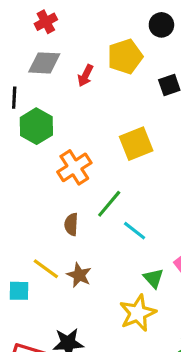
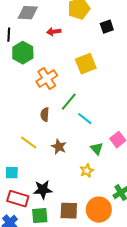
red arrow: (85, 76) -> (54, 32), moved, turned 56
brown star: (79, 275) -> (59, 147), moved
cyan square: (19, 291) -> (12, 173), moved
yellow star: (138, 313) -> (87, 171), size x0.6

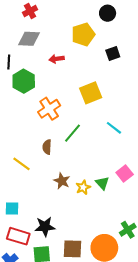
cyan line: (85, 119) -> (114, 128), moved
yellow line: (29, 143) -> (22, 164), moved
yellow star: (87, 171) -> (83, 187), moved

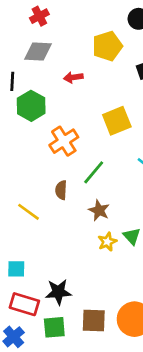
brown star: (62, 181) -> (99, 210), moved

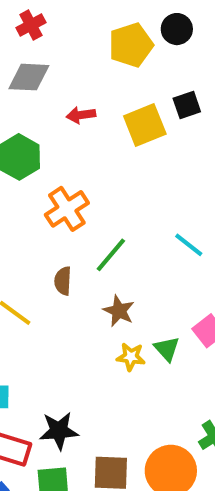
yellow pentagon: (107, 46) -> (131, 45), moved
yellow square: (117, 121) -> (145, 125), moved
yellow star: (107, 242) -> (131, 357), turned 30

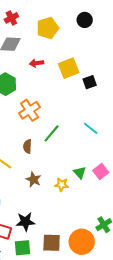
yellow pentagon: (131, 45) -> (48, 28), moved
black square: (187, 105) -> (90, 82), moved
brown star: (119, 311) -> (33, 180), moved
green triangle: (167, 349) -> (80, 173), moved

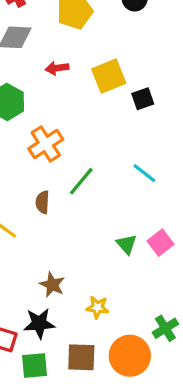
brown star: (33, 180) -> (52, 285), moved
yellow star: (62, 185) -> (97, 307), moved

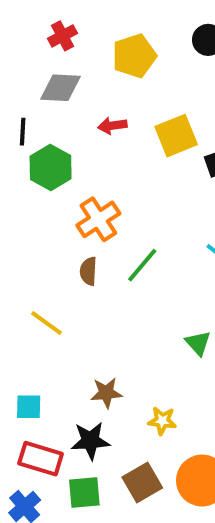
brown semicircle: (43, 202) -> (88, 271), moved
brown star: (52, 285) -> (106, 393), turned -30
brown square: (81, 357) -> (142, 483), turned -32

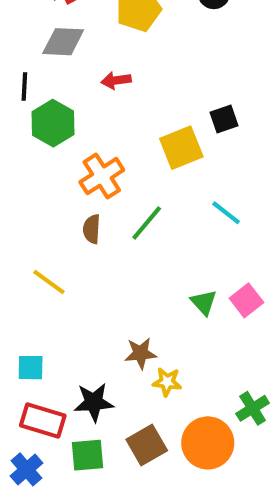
yellow square: (176, 136) -> (181, 148), moved
brown star: (106, 393) -> (141, 353), moved

